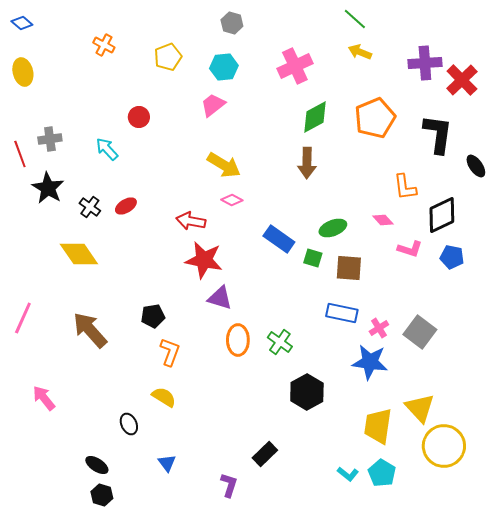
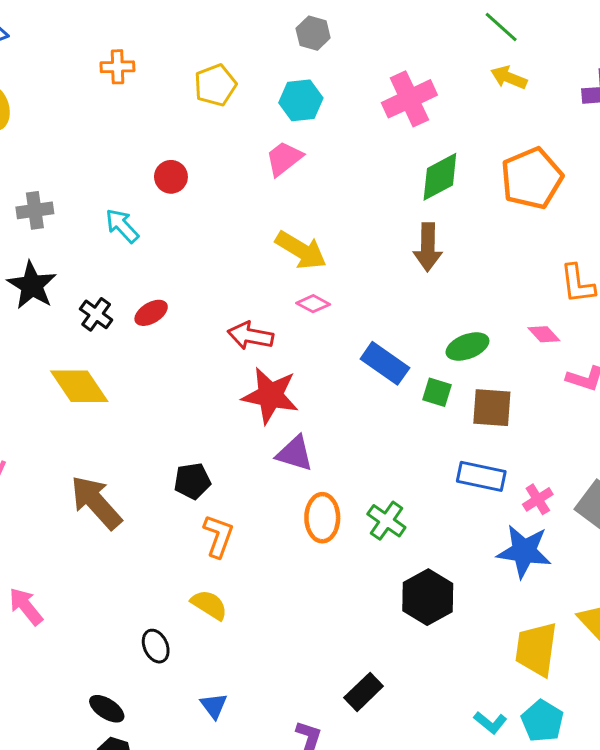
orange cross: (104, 45) -> (117, 67), turned -30

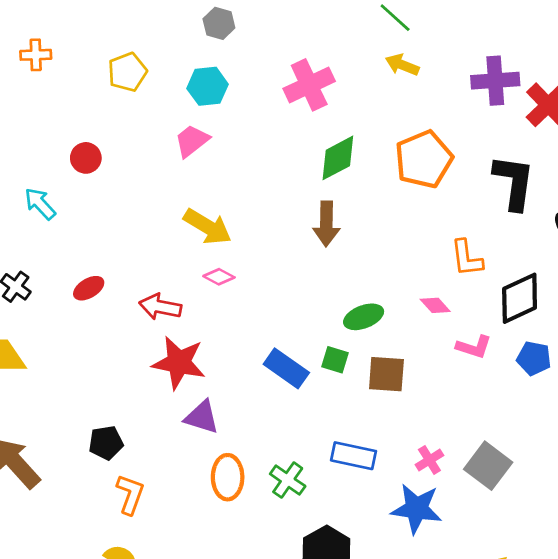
red ellipse: (151, 313) -> (89, 288), moved
blue rectangle: (385, 363) -> (286, 368), moved
blue rectangle: (481, 476) -> (354, 456), moved

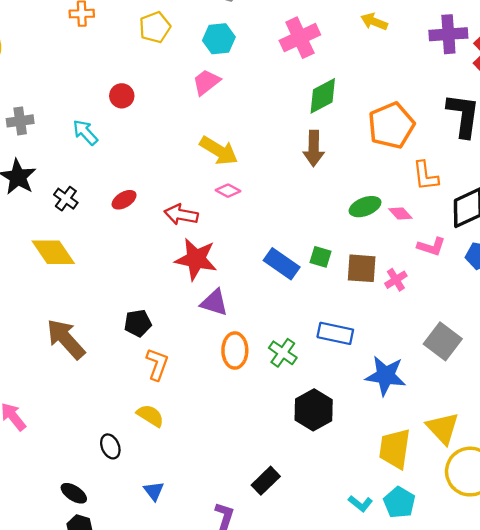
orange pentagon: (424, 159) -> (391, 126), moved
green ellipse: (364, 317) -> (365, 207), moved
pink cross: (429, 460) -> (396, 280), moved

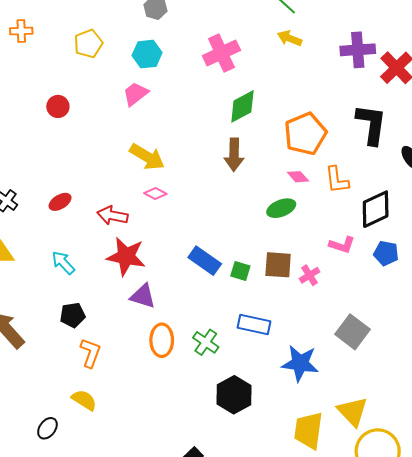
cyan arrow: (85, 132) -> (63, 263), moved
pink diamond: (400, 213) -> (298, 177), moved
green square: (320, 257) -> (240, 271), moved
black ellipse: (110, 446) -> (47, 428), turned 60

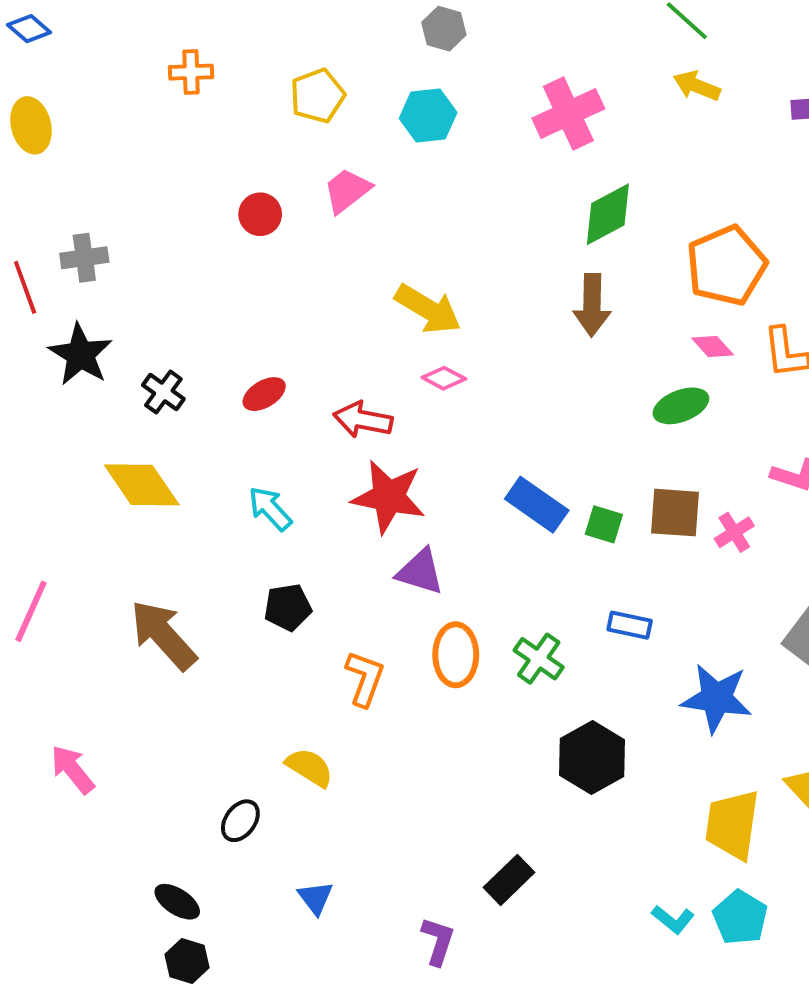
pink trapezoid: (136, 94) -> (347, 191), moved
blue rectangle: (254, 325) -> (630, 625), size x0.7
orange L-shape: (90, 353) -> (365, 678), moved

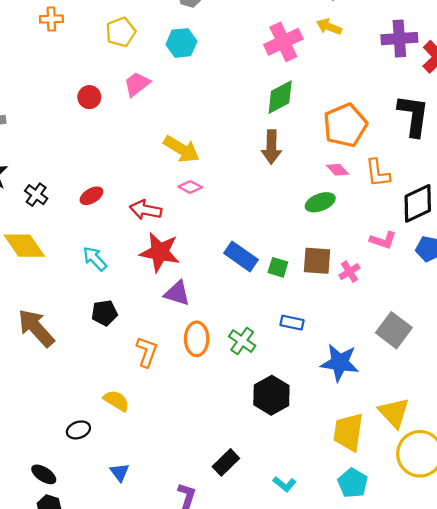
pink cross: (568, 114) -> (283, 42), moved
black ellipse: (240, 821) -> (78, 430), turned 35
cyan L-shape: (673, 919) -> (284, 484), moved

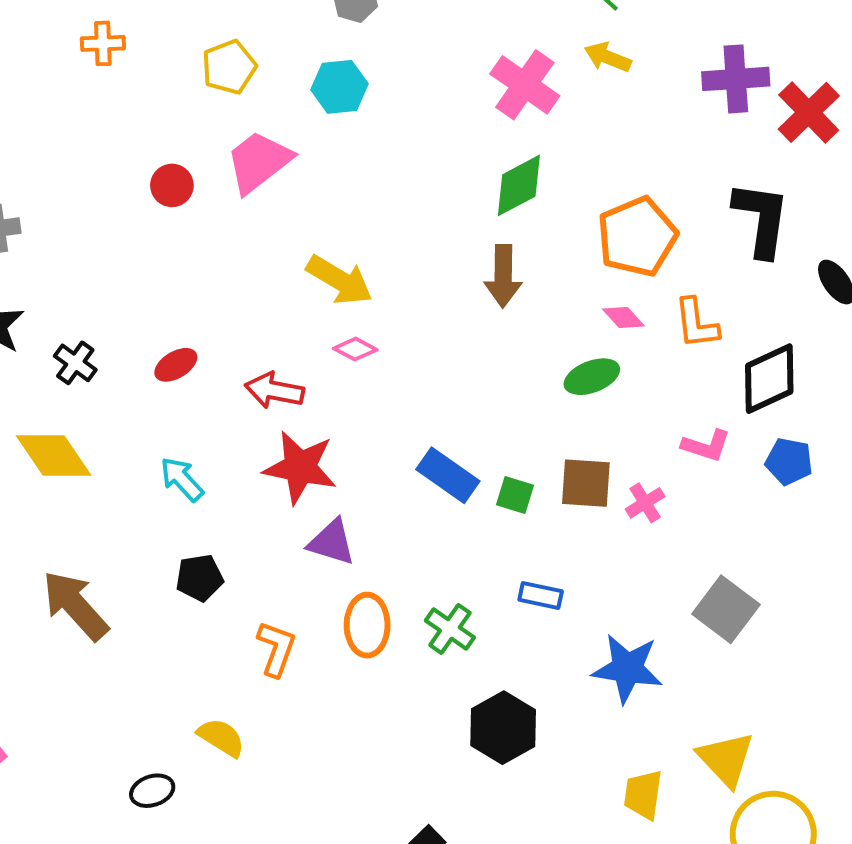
pink cross: (283, 42) -> (525, 85), turned -30
pink trapezoid: (137, 84) -> (259, 162), size x1.4
yellow trapezoid: (348, 432) -> (643, 795), size x0.7

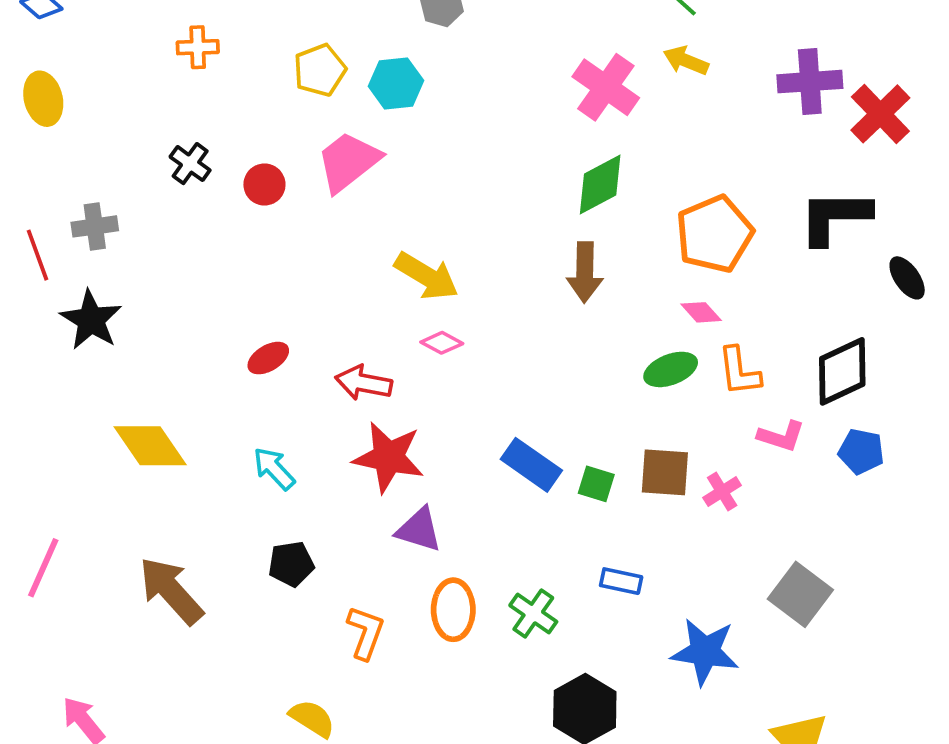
cyan hexagon: (339, 87) -> (396, 83), moved
black L-shape: (761, 219) -> (835, 217), turned -98
orange L-shape: (696, 323) -> (739, 371), moved
black cross: (75, 363) -> (190, 164), moved

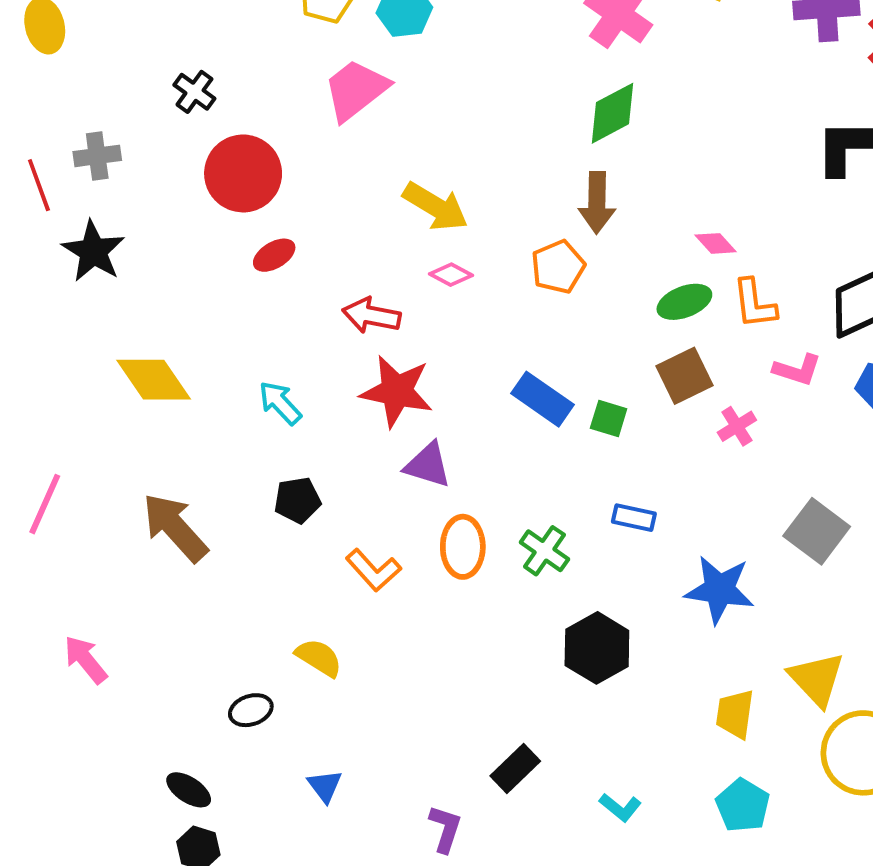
red circle: (264, 185) -> (243, 173), moved, size x1.8
orange pentagon: (714, 234) -> (558, 267), moved, size x0.7
red ellipse: (268, 358) -> (274, 255), moved
brown square: (665, 472) -> (684, 376), moved, turned -30
orange L-shape: (366, 633) -> (373, 570), turned 118

